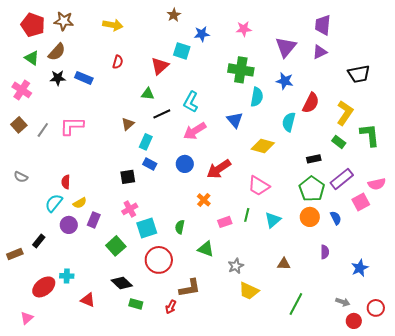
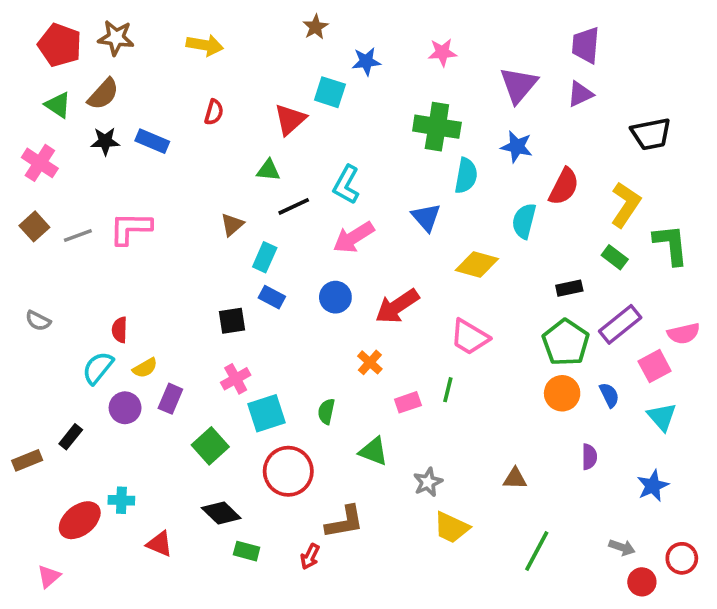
gray line: (43, 130) -> (78, 235), turned 35
cyan triangle: (273, 220) -> (662, 417), moved, turned -30

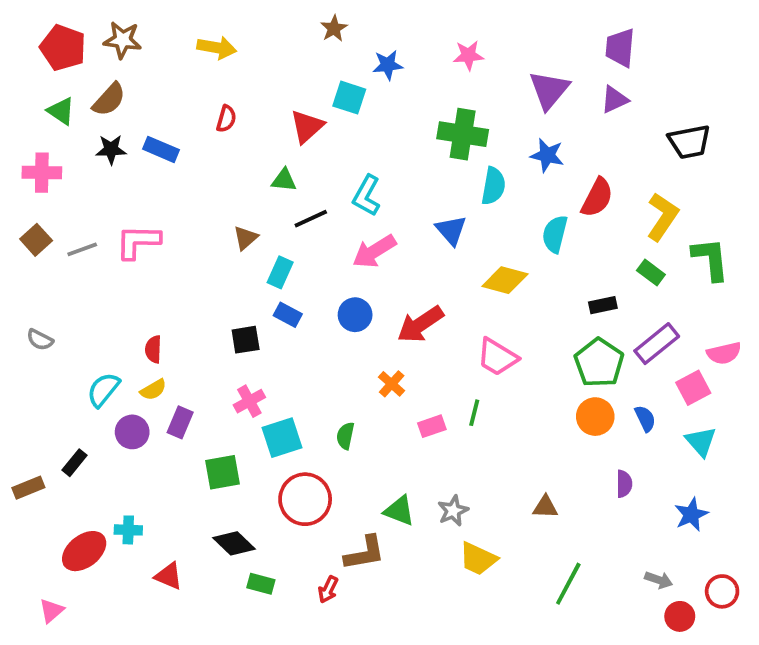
pink cross: (40, 163) -> (42, 173), turned -32
red semicircle: (120, 330) -> (153, 349), moved
green square: (210, 446) -> (222, 472), turned 32
green triangle: (373, 451) -> (399, 511), moved

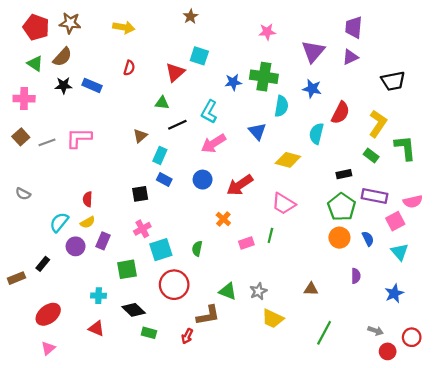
blue star: (388, 65) -> (233, 82), moved
purple rectangle: (657, 344) -> (374, 196), turned 50
cyan cross: (128, 530) -> (99, 296), moved
pink triangle: (51, 611) -> (48, 348), moved

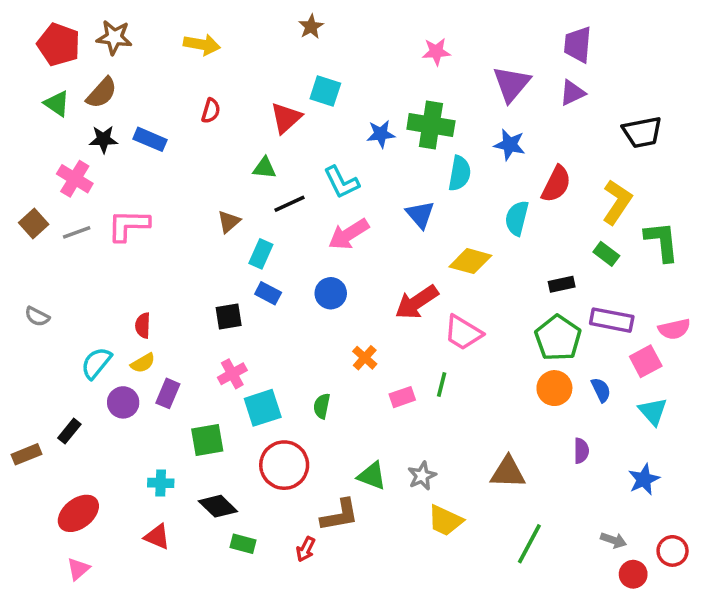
pink cross: (24, 99) -> (75, 179), moved, turned 30
cyan L-shape: (209, 112) -> (341, 182), turned -55
red arrow: (240, 185) -> (417, 302), moved
brown triangle: (311, 289) -> (508, 472), size x1.5

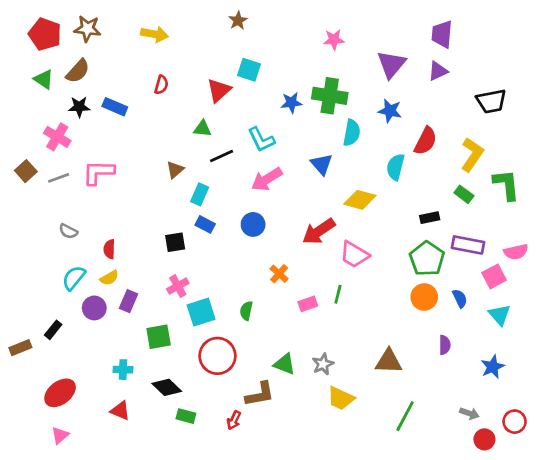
gray semicircle: (37, 317) -> (68, 231), moved

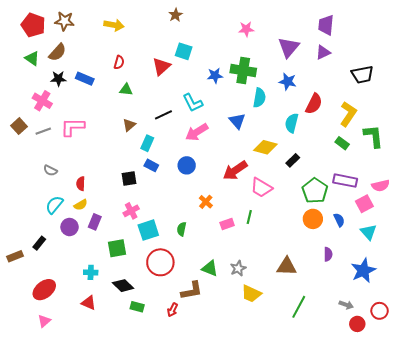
green triangle: (202, 129) -> (126, 90), moved
black rectangle: (430, 218) -> (293, 160), moved, turned -32
blue star: (493, 367) -> (363, 270), size x1.4

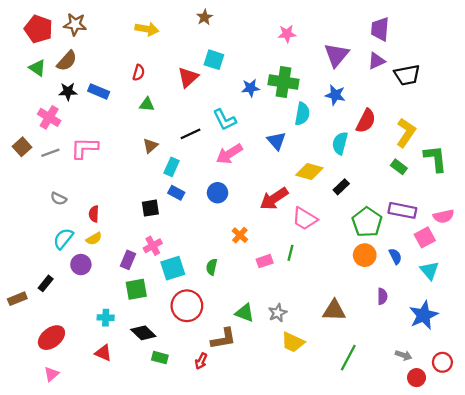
yellow arrow: (114, 25) -> (147, 29), moved
black trapezoid: (362, 75) -> (407, 75), moved
purple rectangle: (95, 222) -> (128, 260), moved

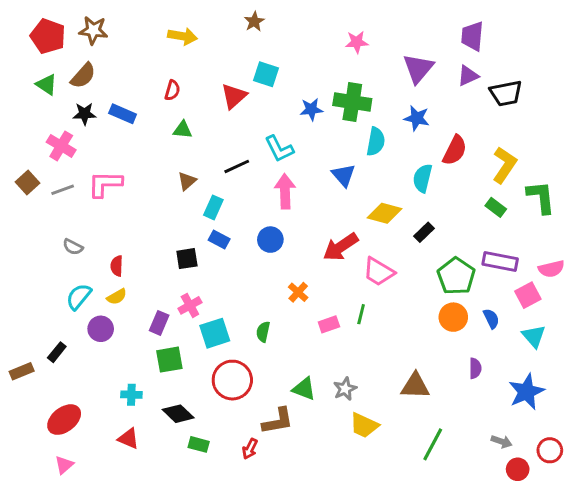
pink arrow: (229, 154) -> (285, 191), turned 120

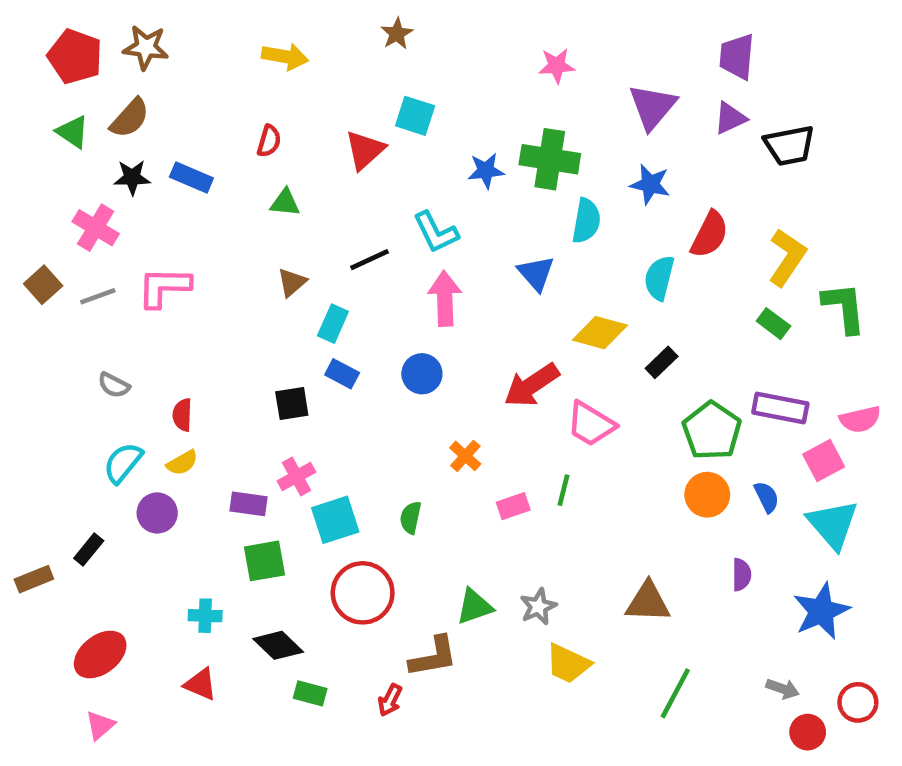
purple rectangle: (159, 323) -> (248, 504), turned 75
cyan triangle: (534, 336) -> (833, 524), size x1.4
green triangle: (304, 389) -> (474, 607), turned -40

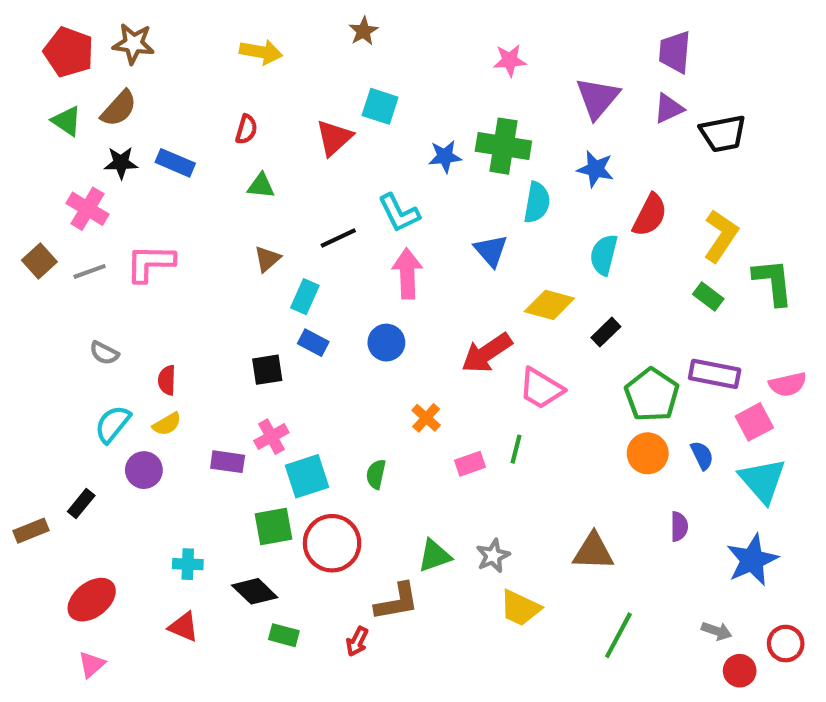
green square: (264, 561) -> (274, 526), moved

